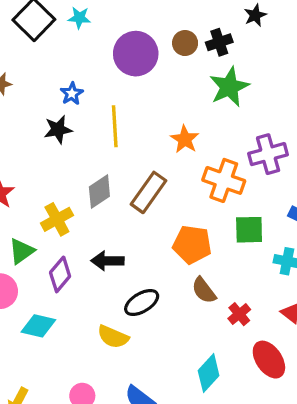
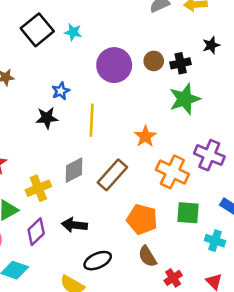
purple cross: (268, 154) -> (209, 155), turned 32

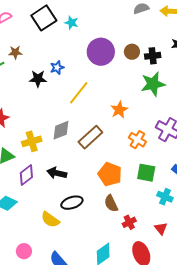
black star: (47, 118) -> (38, 79), moved
yellow line: (92, 120) -> (79, 93), turned 30
orange cross: (172, 172) -> (137, 140), size x0.7

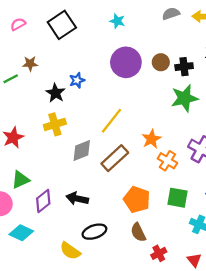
cyan star: (71, 23) -> (117, 21), moved
black star: (38, 79) -> (56, 93), turned 30
yellow line: (79, 93) -> (111, 121), moved
orange star: (119, 110) -> (151, 139), moved
yellow cross: (32, 141) -> (55, 124), moved

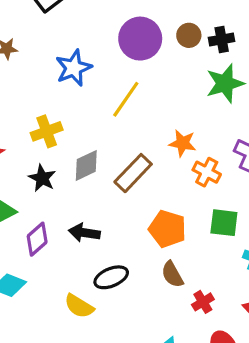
blue star: (77, 80) -> (74, 68), size x1.6
black star: (56, 93) -> (42, 178), moved
yellow line: (111, 121) -> (126, 99), moved
orange star: (151, 139) -> (182, 143), turned -30

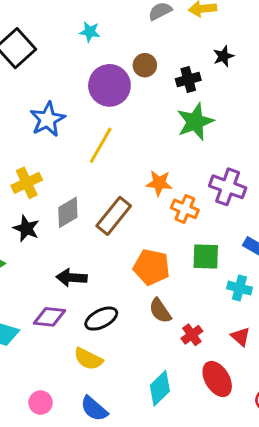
brown circle: (189, 35) -> (145, 65), moved
purple diamond: (37, 239) -> (49, 317), moved, turned 52
yellow semicircle: (79, 306) -> (88, 359), moved

